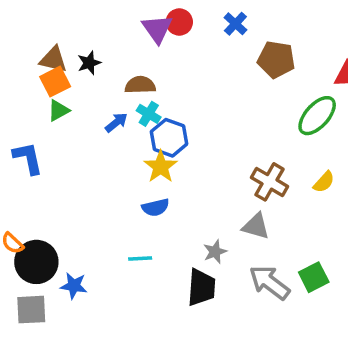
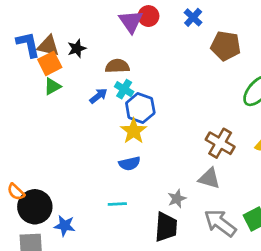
blue L-shape: (28, 158) -> (28, 44), moved

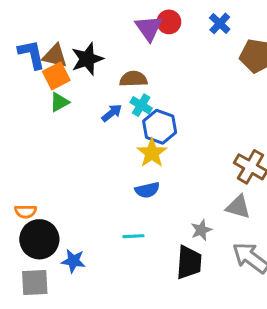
black star: (77, 49) -> (87, 59), size x1.5
orange semicircle: (16, 192) -> (26, 212), moved, turned -42

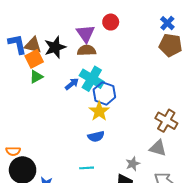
blue cross: (220, 23) -> (167, 23), moved
purple triangle: (149, 28) -> (86, 34), moved
brown semicircle: (133, 79) -> (87, 50), moved
cyan cross: (141, 105) -> (92, 79), size x1.6

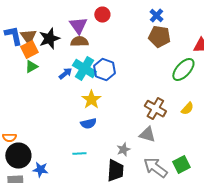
brown triangle: (33, 45) -> (28, 37), turned 42
blue hexagon: (104, 93) -> (104, 70), moved

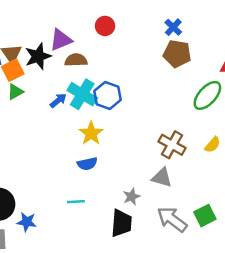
purple triangle: (78, 26) -> (61, 40), moved, turned 42

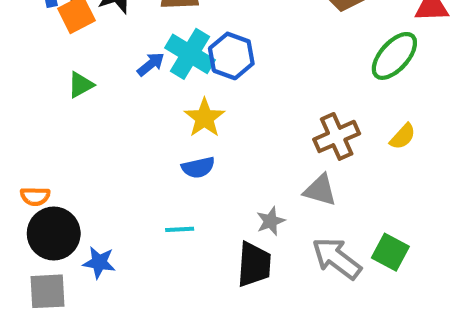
green triangle: (15, 92) -> (81, 85), moved
brown cross: (172, 145) -> (337, 136), turned 36
green square: (205, 216) -> (390, 252), turned -35

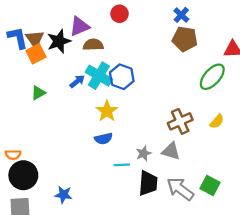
gray star: (271, 221) -> (144, 153), moved
cyan line: (180, 229) -> (122, 165), moved
blue star: (99, 262) -> (63, 195), moved
black trapezoid: (254, 264) -> (148, 183), moved

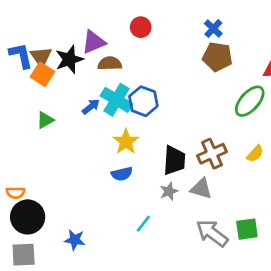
orange square: (36, 54) -> (42, 74), turned -30
cyan line: (122, 165) -> (143, 224), moved, turned -49
black trapezoid: (148, 183) -> (174, 160), moved
green square: (210, 186) -> (247, 229), turned -36

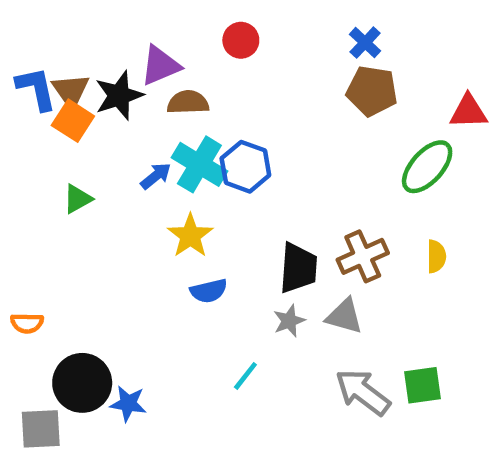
yellow star: (126, 142) -> (190, 236), moved
yellow semicircle: (255, 154) -> (436, 256), turned -42
black circle: (28, 217) -> (82, 383), moved

